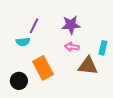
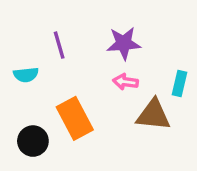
purple line: (34, 26) -> (59, 45), turned -42
cyan semicircle: (23, 42) -> (26, 75), moved

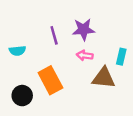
purple line: (59, 45) -> (54, 35), moved

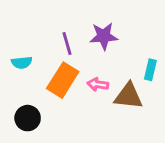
pink arrow: (85, 55) -> (98, 84), moved
orange rectangle: (50, 80) -> (63, 80), moved, turned 60

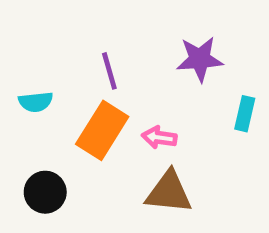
purple star: (104, 36) -> (200, 59), moved
brown triangle: (128, 96) -> (169, 192), moved

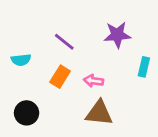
purple line: (109, 71) -> (64, 42), turned -35
orange rectangle: (102, 130) -> (60, 77), size x0.7

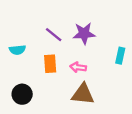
purple star: (117, 35) -> (84, 33), moved
orange rectangle: (60, 77) -> (50, 64), turned -36

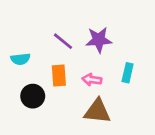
cyan rectangle: (120, 56) -> (128, 73), moved
black circle: (22, 94) -> (33, 96), moved

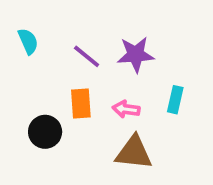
cyan semicircle: (20, 59) -> (28, 41), moved, turned -108

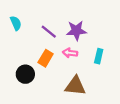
orange rectangle: (81, 103) -> (46, 58), turned 35
pink arrow: (126, 109) -> (70, 53), moved

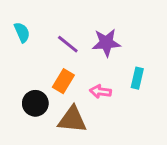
pink arrow: (70, 53) -> (100, 91), moved
brown triangle: (75, 86) -> (72, 120), moved

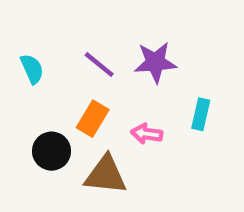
cyan semicircle: (22, 32) -> (32, 69), moved

